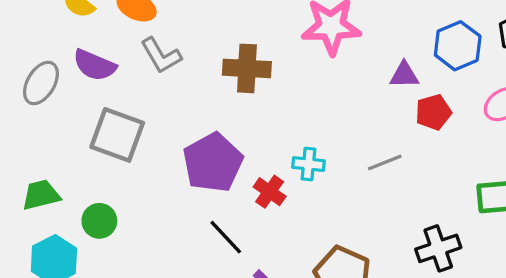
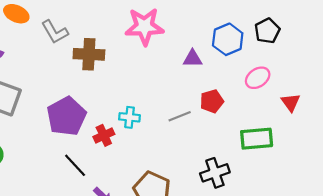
gray L-shape: (161, 55) -> (55, 32), moved
red pentagon: (433, 112) -> (212, 101), moved
red cross: (270, 192) -> (104, 135), turned 30

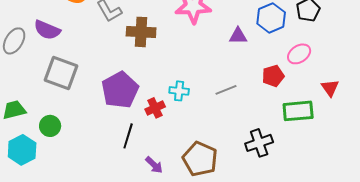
red pentagon: (212, 101) -> (273, 76), moved
red triangle: (291, 102) -> (330, 88), moved
black line: (75, 165) -> (128, 136), turned 60

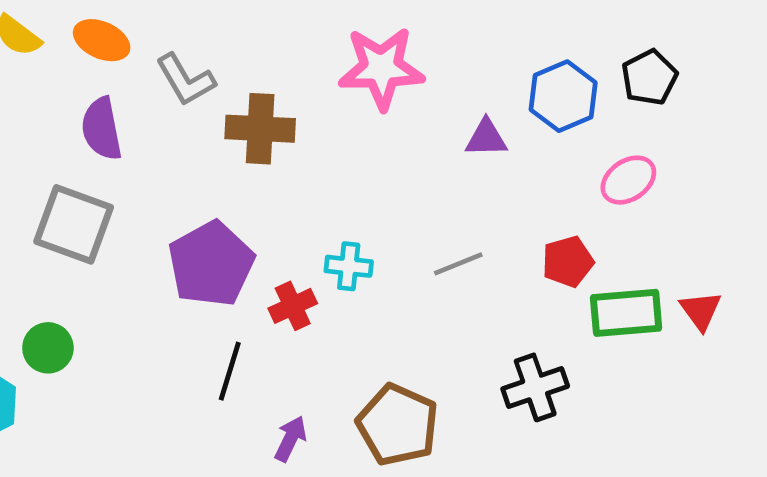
purple semicircle: (47, 30) -> (102, 129), moved, turned 56
red pentagon: (273, 76) -> (568, 262), moved
red triangle: (330, 88) -> (701, 311), moved
purple arrow: (154, 165) -> (290, 439), turned -108

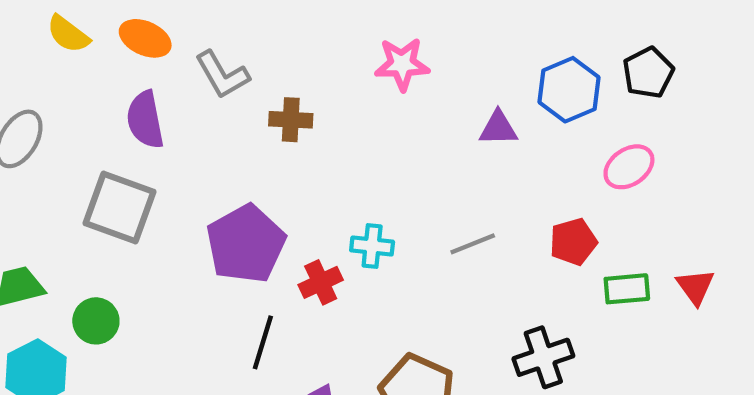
pink star: (381, 68) -> (402, 64), size x0.7
brown cross: (260, 129) -> (291, 120), size x0.7
green rectangle: (626, 313) -> (627, 289), size x0.7

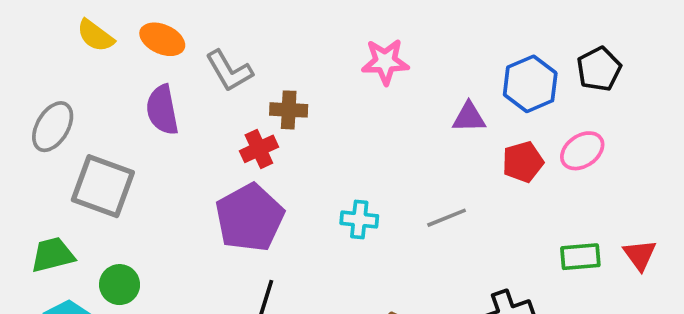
gray square: (119, 207) -> (103, 186), moved
red pentagon: (573, 242) -> (523, 162), moved
red cross: (321, 282) -> (259, 149), moved

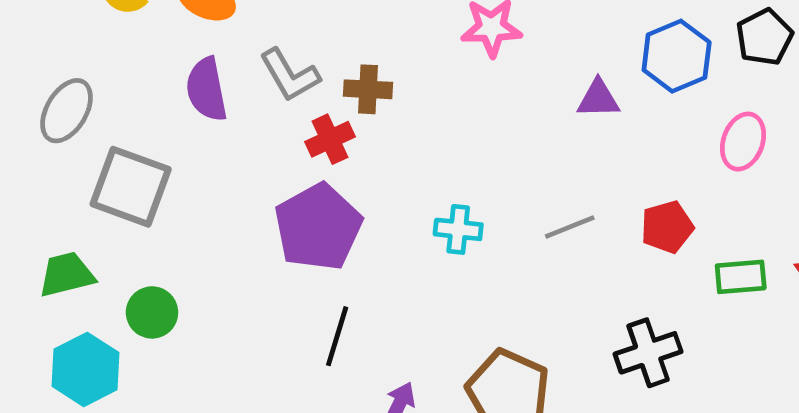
gray L-shape: (229, 71) -> (290, 75), moved
pink ellipse: (582, 151) -> (743, 142), turned -36
red pentagon: (523, 162) -> (667, 227), moved

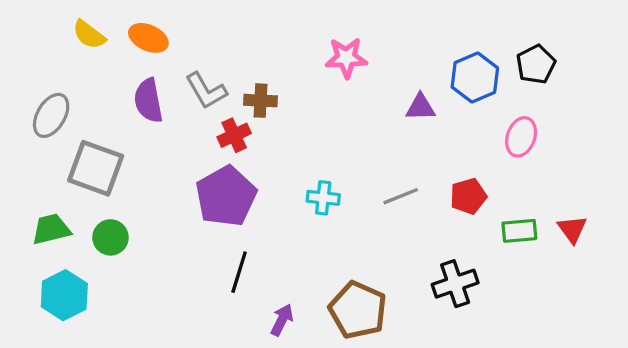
green circle: (152, 312) -> (110, 237), moved

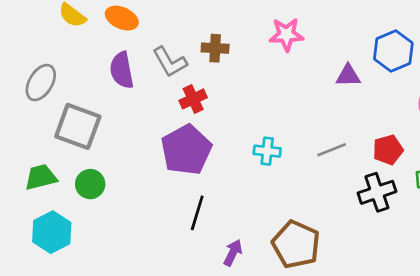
brown cross: (261, 101) -> (215, 48), moved
black cross: (455, 284) -> (377, 192), moved

